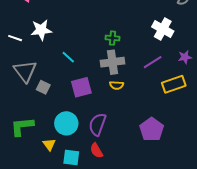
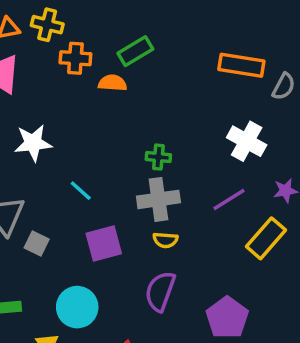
yellow rectangle: (174, 84) -> (266, 238), turned -30
purple semicircle: (97, 124) -> (160, 291), moved

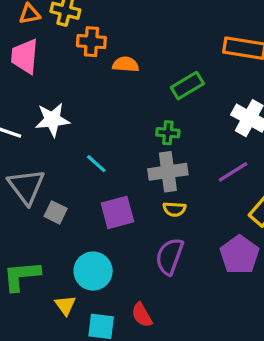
green rectangle: (135, 51) -> (187, 86), moved
purple pentagon: (227, 318) -> (239, 255), moved

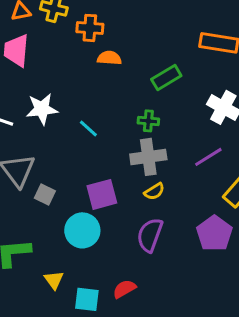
orange cross: (91, 42) -> (90, 28), moved
cyan line: (96, 164) -> (88, 128), moved
yellow semicircle: (174, 209) -> (154, 191), turned -36
cyan circle: (93, 271) -> (82, 230), moved
red semicircle: (142, 315) -> (124, 289), turned 90

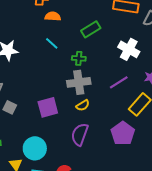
cyan line: (88, 128) -> (52, 43), moved
cyan circle: (82, 230) -> (35, 148), moved

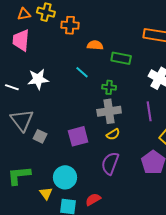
orange semicircle: (53, 16) -> (95, 45), moved
green rectangle: (91, 29) -> (121, 58), turned 42
purple line: (119, 82) -> (149, 111), turned -66

